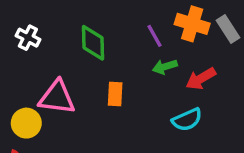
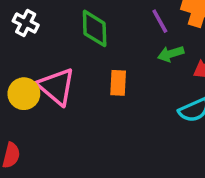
pink triangle: (57, 97) -> (57, 86), turned 33
yellow circle: (26, 123) -> (24, 94), moved

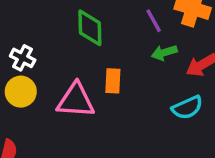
white cross: (26, 23) -> (23, 58), moved
pink triangle: (57, 86) -> (76, 100), moved, turned -36

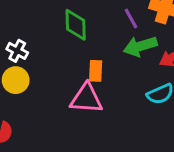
green arrow: (164, 53) -> (140, 46), size x1.5
pink triangle: (76, 100) -> (86, 99), moved

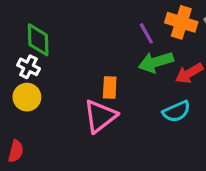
green diamond: (76, 25) -> (38, 40), moved
pink triangle: (86, 99) -> (100, 116), turned -42

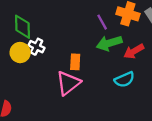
white cross: (29, 67) -> (37, 47), moved
yellow circle: (27, 97) -> (20, 53), moved

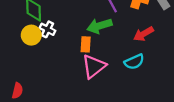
green arrow: (109, 43) -> (100, 26), moved
pink triangle: (68, 83) -> (94, 66), moved

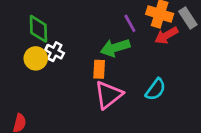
red arrow: (143, 34) -> (166, 36), moved
cyan semicircle: (134, 62) -> (156, 89), turned -30

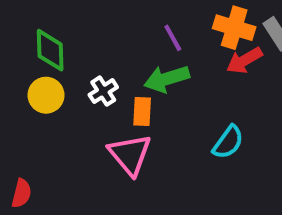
purple line: (130, 23) -> (173, 38), moved
white cross: (55, 52) -> (103, 91), moved, turned 30
pink triangle: (108, 95) -> (130, 154), moved, turned -32

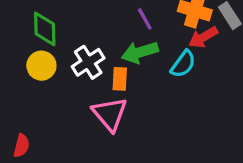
white cross: (103, 91) -> (88, 62), size x1.4
cyan semicircle: (228, 142) -> (183, 64), moved

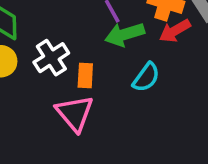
green arrow: (140, 52) -> (125, 34), moved
cyan semicircle: (183, 64) -> (146, 77), moved

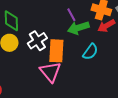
orange rectangle: (85, 76) -> (56, 51), size x1.6

